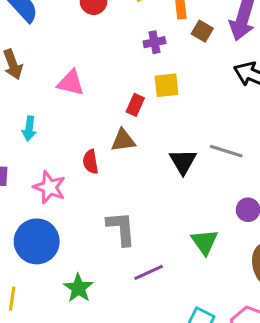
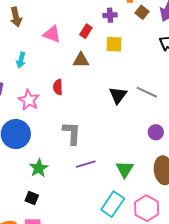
red rectangle: (135, 105) -> (86, 31), moved
brown triangle: (123, 140) -> (81, 60), moved
green triangle: (205, 242) -> (125, 169), moved

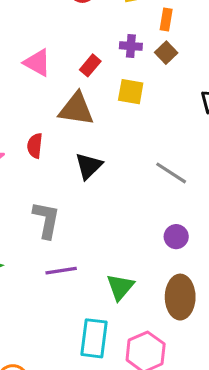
brown square: (142, 12) -> (166, 53), moved
brown triangle: (81, 60) -> (76, 109), size x1.4
black triangle: (118, 95) -> (89, 166), moved
cyan rectangle: (113, 204) -> (94, 338), turned -35

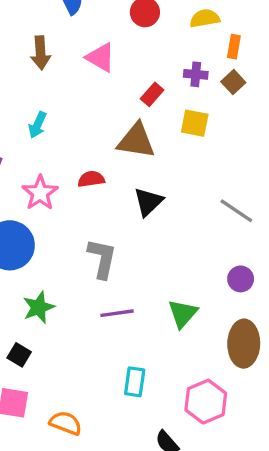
pink triangle: (37, 63) -> (101, 57), moved
red semicircle: (35, 146) -> (91, 179), turned 75
green triangle: (120, 287) -> (183, 314), moved
cyan rectangle: (94, 338) -> (135, 382), moved, size x0.7

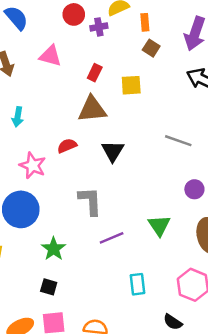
purple cross: (196, 74) -> (99, 27), moved

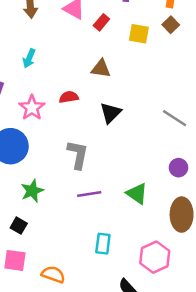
red rectangle: (95, 73) -> (101, 22), moved
yellow square: (131, 85) -> (139, 34), moved
brown triangle: (92, 109) -> (101, 69), size x0.7
green triangle: (159, 225) -> (137, 193), turned -35

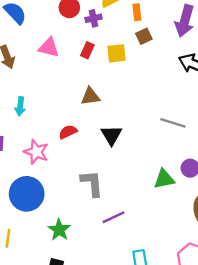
red rectangle: (101, 22) -> (87, 50), moved
brown square: (171, 25) -> (144, 36), turned 35
green triangle: (137, 193) -> (164, 179), moved, turned -30

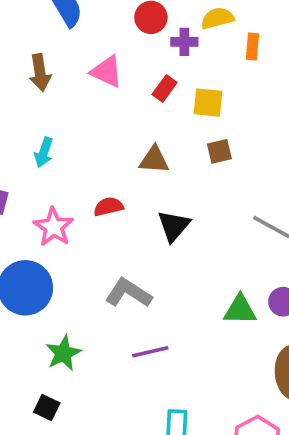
brown square: (144, 36) -> (219, 151), moved
gray L-shape: (92, 183) -> (128, 293), turned -64

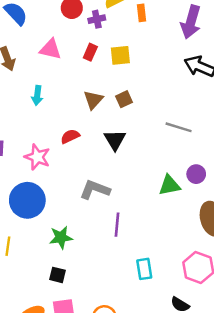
brown square: (219, 151) -> (124, 99), moved
cyan arrow: (44, 152) -> (37, 95), moved
brown triangle: (154, 160) -> (93, 100), turned -40
purple line: (150, 352) -> (117, 225), turned -60
green star: (63, 353) -> (61, 237), turned 30

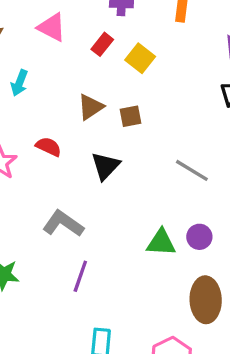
yellow square: (120, 55) -> (140, 58), turned 30
red semicircle: (70, 136) -> (49, 147), turned 36

